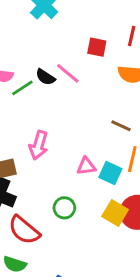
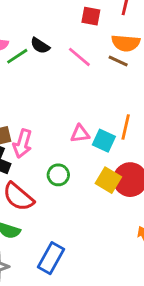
pink line: (68, 73) -> (79, 57), moved
brown line: (121, 126) -> (118, 61), moved
pink arrow: (39, 145) -> (22, 144), moved

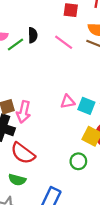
black semicircle: (40, 46) -> (33, 35), turned -120
green circle: (58, 175) -> (78, 161), moved

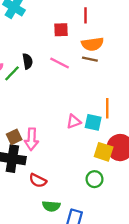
red semicircle: (23, 153) -> (38, 181), size x0.7
green semicircle: (17, 180) -> (51, 206), moved

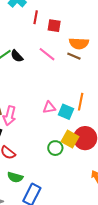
red line: (85, 15) -> (36, 17), moved
black semicircle: (27, 61) -> (17, 56), moved, turned 136
green circle: (94, 179) -> (55, 148), moved

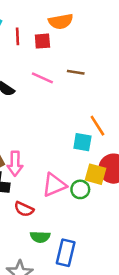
orange semicircle: (79, 43) -> (61, 21), moved
orange line: (81, 102) -> (97, 126), turned -30
pink triangle: (49, 107) -> (54, 185), moved, size x1.5

